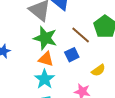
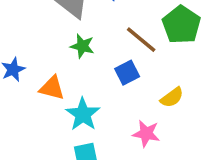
green star: (45, 38) -> (82, 46), size x0.6
orange triangle: (46, 59) -> (52, 88), moved

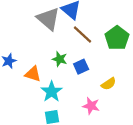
brown line: (141, 40) -> (82, 35), moved
green star: (82, 46) -> (60, 59), moved

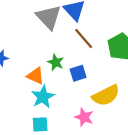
orange triangle: (33, 74) -> (36, 76), moved
yellow semicircle: (109, 84) -> (106, 95), size x1.6

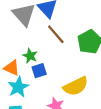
blue square: (78, 73) -> (39, 71), moved

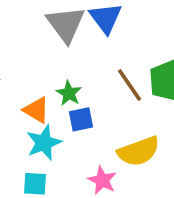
brown line: (56, 34) -> (129, 85), moved

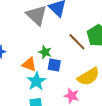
blue square: (81, 119) -> (54, 65), turned 32

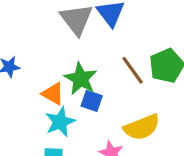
green star: (45, 52) -> (81, 79), size x1.5

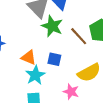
green star: (81, 79) -> (52, 26), moved

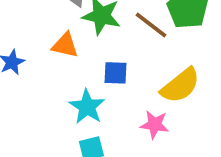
orange triangle: (29, 57) -> (65, 45), moved

